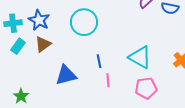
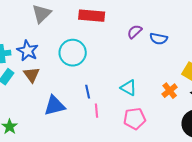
brown triangle: (43, 44) -> (32, 75), turned -30
cyan triangle: (140, 57) -> (129, 88), size x0.7

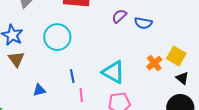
cyan triangle: (129, 88) -> (113, 72), size x1.4
orange cross: (170, 91) -> (154, 63), moved
blue triangle: (55, 106) -> (39, 90), size x0.6

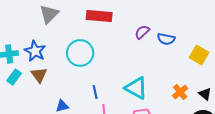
yellow square: (176, 56) -> (199, 55), moved
orange cross: (154, 63) -> (180, 92), moved

